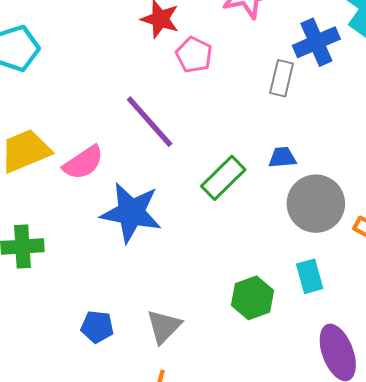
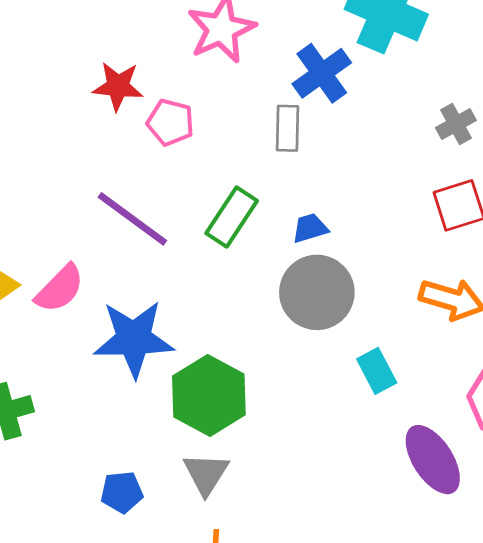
green rectangle: (223, 178) -> (232, 217), moved
gray circle: (316, 204) -> (317, 292), moved
green hexagon: (253, 298) -> (209, 395), moved, size x1.4

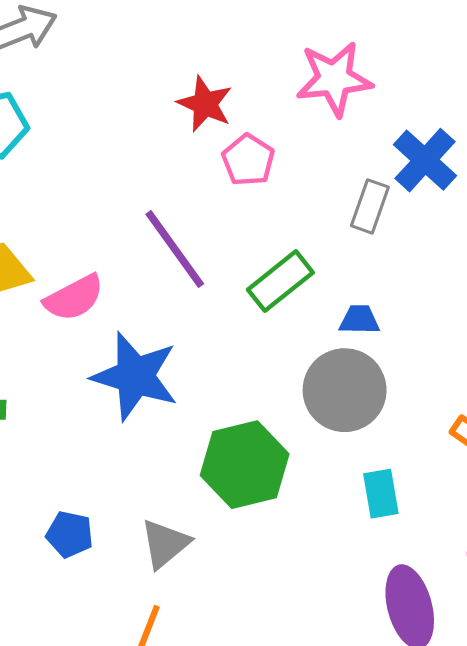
blue cross: (322, 73) -> (425, 160), turned -30
green hexagon: (209, 395) -> (245, 465), moved

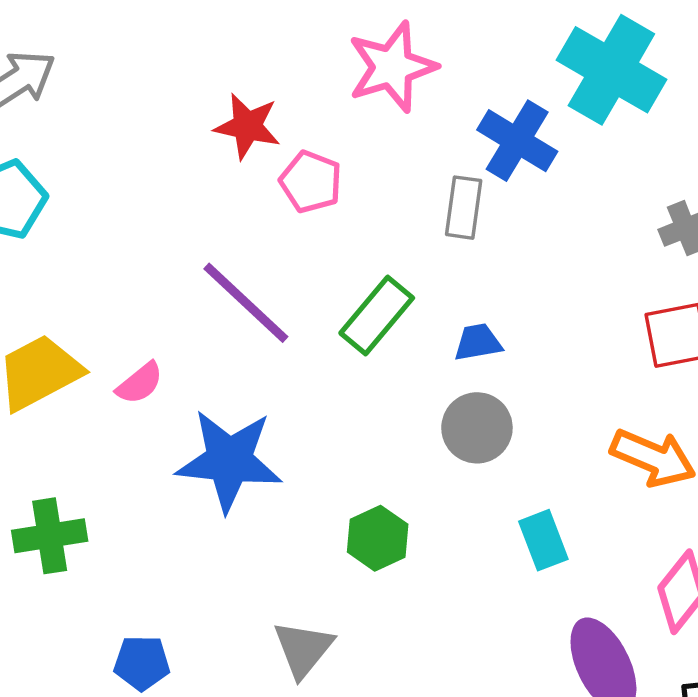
pink semicircle: (74, 298) -> (140, 383), size x0.7
gray circle: (345, 390) -> (477, 428), size x0.7
green hexagon: (245, 465) -> (378, 538), size x0.6
blue pentagon: (70, 534) -> (142, 663), moved

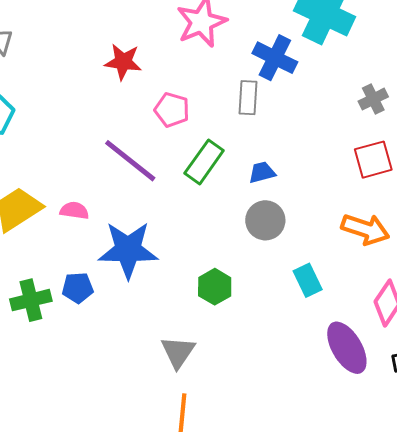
pink pentagon: (311, 182) -> (172, 110), moved
pink semicircle: (140, 383) -> (74, 211), turned -128
blue pentagon: (142, 663) -> (78, 288), moved

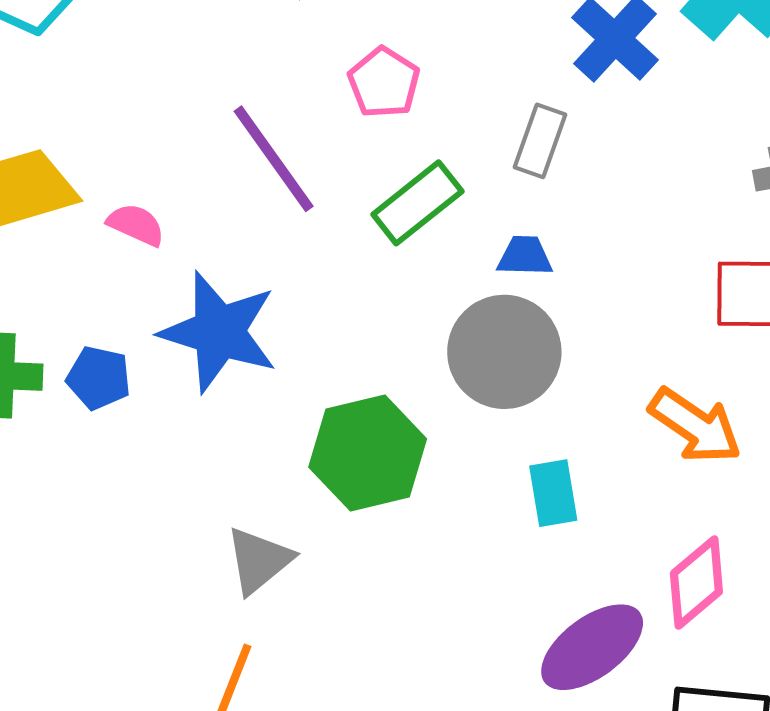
gray rectangle: (248, 98) -> (540, 141), moved
gray circle: (265, 220) -> (504, 352), size x1.4
green hexagon: (215, 287) -> (368, 453), size x1.6
purple ellipse: (347, 348) -> (592, 647), turned 68

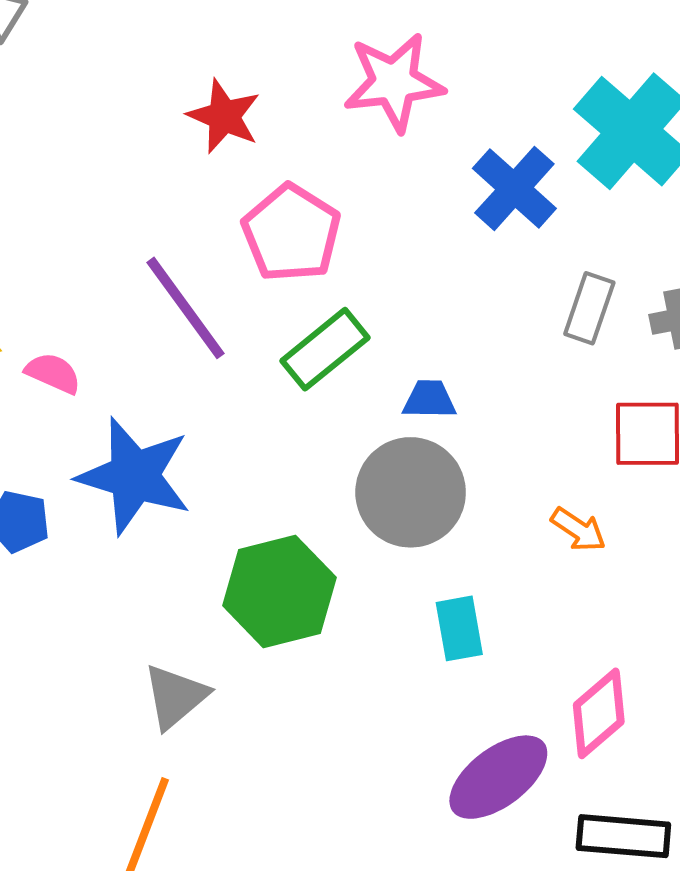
pink pentagon: (384, 83) -> (291, 233), size x1.4
gray rectangle: (540, 141) -> (589, 308), moved
orange arrow: (695, 426) -> (578, 530), moved, size x0.6

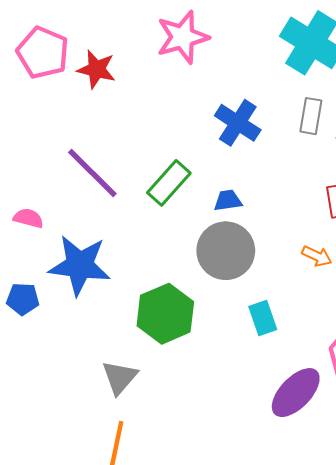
blue cross: (514, 188) -> (238, 123), moved
pink pentagon: (291, 233) -> (43, 53), moved
gray rectangle: (589, 308) -> (311, 116), moved

